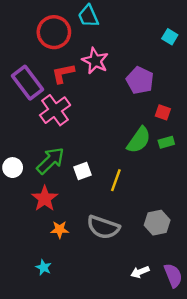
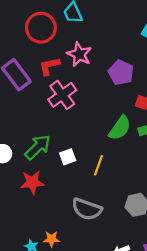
pink cross: (55, 110) -> (62, 95), moved
red star: (45, 199) -> (32, 182), turned 30
orange star: (60, 230) -> (52, 239), moved

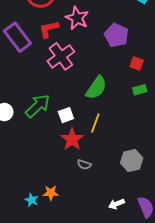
green semicircle: (120, 128) -> (96, 88), moved
red star: (32, 182) -> (72, 139), moved, turned -30
gray semicircle: (87, 209) -> (84, 165), size x0.5

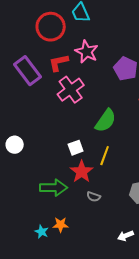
green arrow: (38, 106) -> (54, 188), moved, turned 44

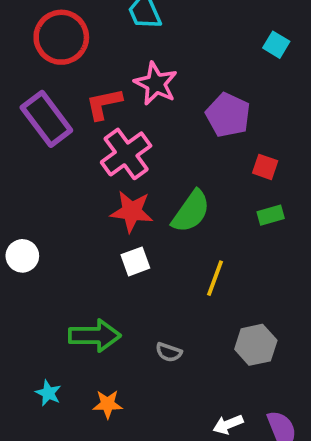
red circle: (51, 27) -> (61, 37), moved
yellow line: (105, 156) -> (215, 278), moved
red star: (82, 172) -> (132, 211), moved, turned -30
cyan star: (42, 232) -> (48, 393), moved

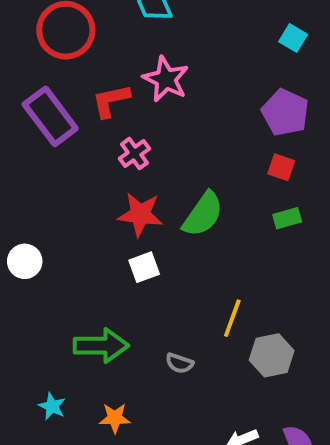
purple pentagon: (228, 115) -> (285, 112), moved
pink cross: (126, 154) -> (134, 154), size x0.6
yellow line: (215, 278) -> (232, 318), moved

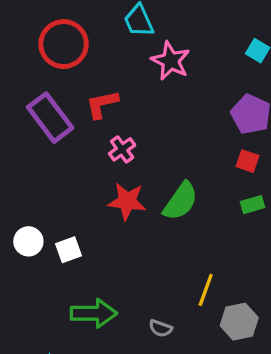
pink star: (166, 79) -> (171, 61), moved
white square: (144, 267) -> (69, 250), moved

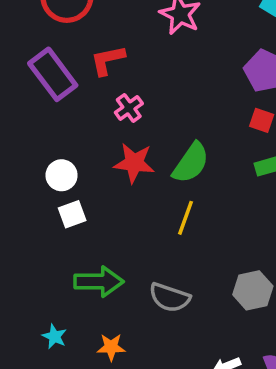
white circle: (28, 241) -> (62, 175), moved
yellow line: (206, 290) -> (186, 218), moved
gray semicircle: (161, 328) -> (170, 297), size x1.6

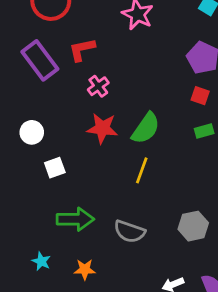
white circle: (62, 175) -> (32, 132), moved

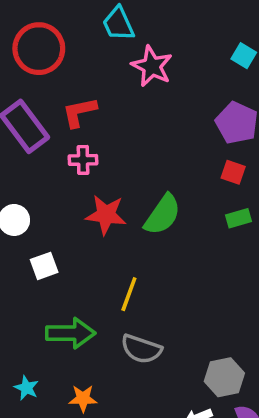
pink cross: (98, 86) -> (83, 160), moved, turned 35
yellow line: (142, 170) -> (129, 294), moved
gray hexagon: (193, 226) -> (224, 377), moved

